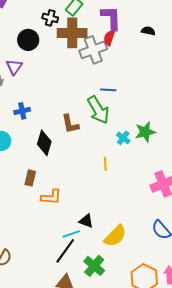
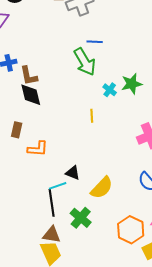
brown L-shape: (70, 124) -> (29, 76), moved
black diamond: (44, 143) -> (31, 95), turned -30
black line: (65, 251) -> (52, 203), turned -44

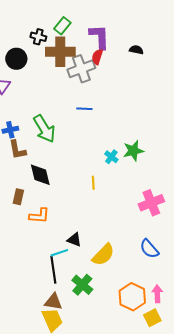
blue line: (95, 42) -> (84, 109), moved
green arrow: (85, 62) -> (44, 129), moved
brown L-shape: (29, 76) -> (17, 150), moved
black diamond: (31, 95) -> (40, 175), moved

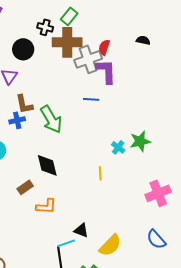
purple L-shape: (99, 37) -> (106, 71), moved
brown L-shape: (17, 150) -> (24, 104), moved
brown rectangle: (18, 197) -> (25, 187), turned 42

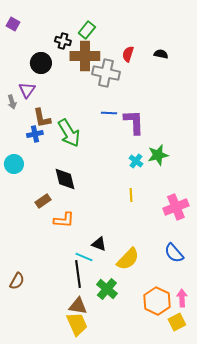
red semicircle: (104, 47) -> (128, 54), moved
gray cross: (88, 59) -> (106, 73), turned 32
purple L-shape: (106, 71) -> (134, 122), moved
yellow line: (100, 173) -> (131, 195), moved
cyan line: (66, 243) -> (84, 257), turned 42

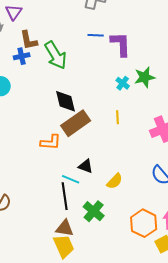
black diamond: (65, 179) -> (66, 101), moved
brown rectangle: (43, 201) -> (76, 123), moved, size x1.8
yellow semicircle: (128, 259) -> (115, 181), size x0.7

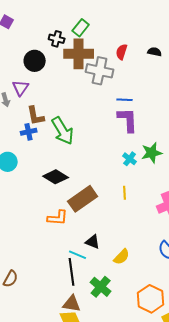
blue line: (96, 35) -> (125, 100), moved
black diamond: (66, 101) -> (56, 177), moved, turned -45

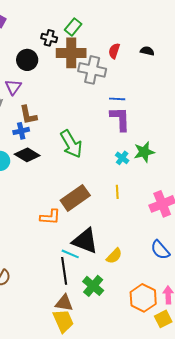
green arrow: (63, 131) -> (71, 144), moved
black diamond: (56, 177) -> (27, 155), moved
black triangle: (93, 242) -> (85, 241), size x1.8

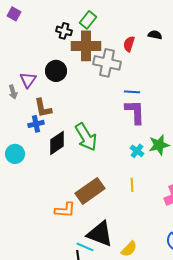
black semicircle: (147, 51) -> (155, 35), moved
black circle: (27, 60) -> (56, 71), moved
black diamond: (27, 155) -> (57, 143), moved, turned -65

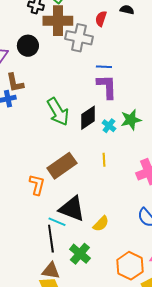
black diamond: (57, 143) -> (88, 118), moved
orange L-shape: (65, 210) -> (37, 185), turned -80

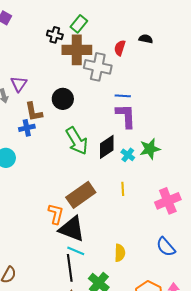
black circle: (28, 46) -> (63, 99), moved
black triangle: (72, 209) -> (72, 229), moved
yellow semicircle: (101, 224) -> (120, 253), turned -42

